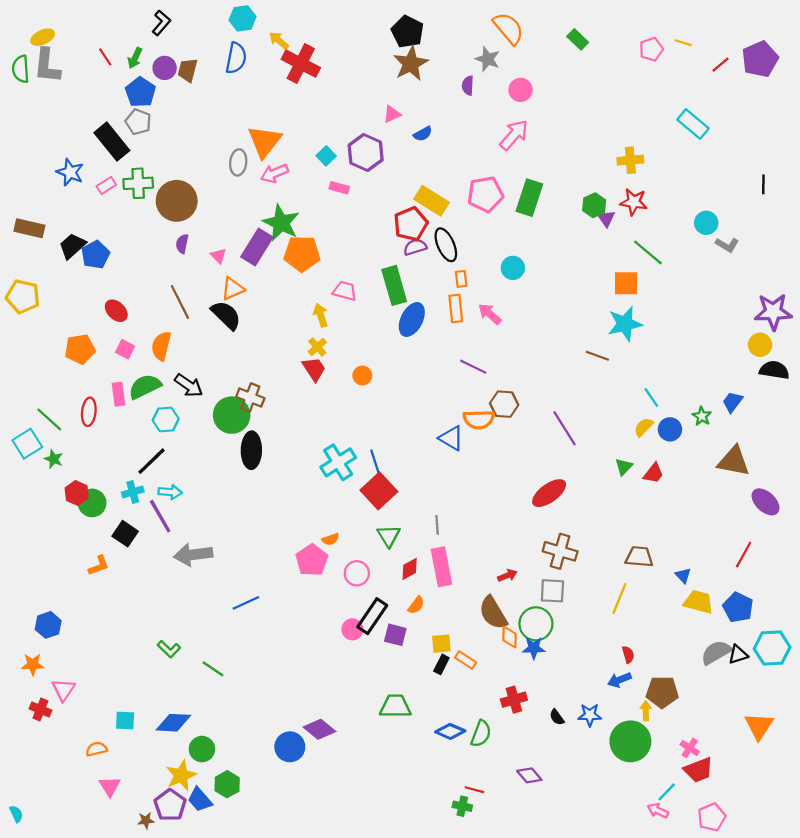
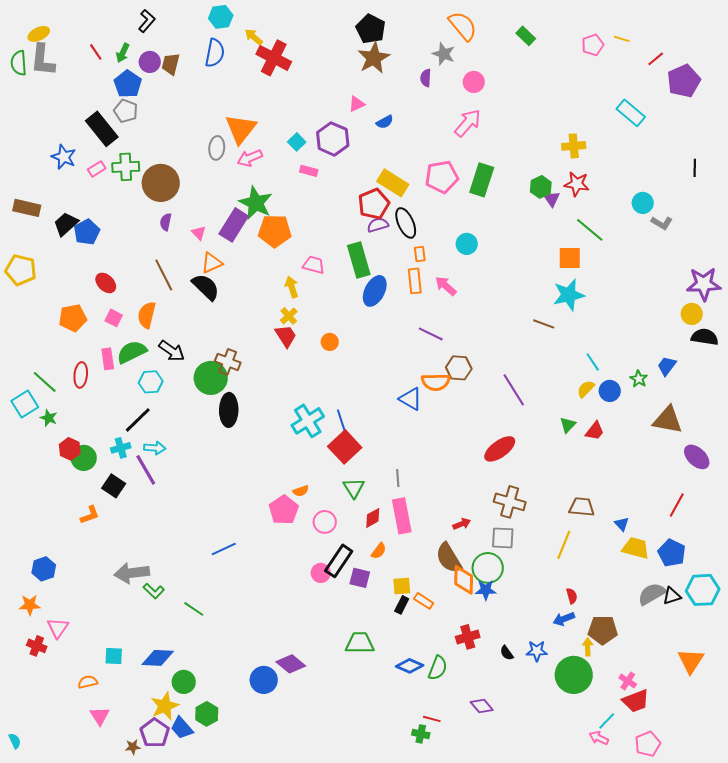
purple pentagon: (760, 59) -> (684, 81), moved
gray arrow: (193, 555) -> (132, 573), moved
orange diamond: (510, 637) -> (464, 580), size x1.4

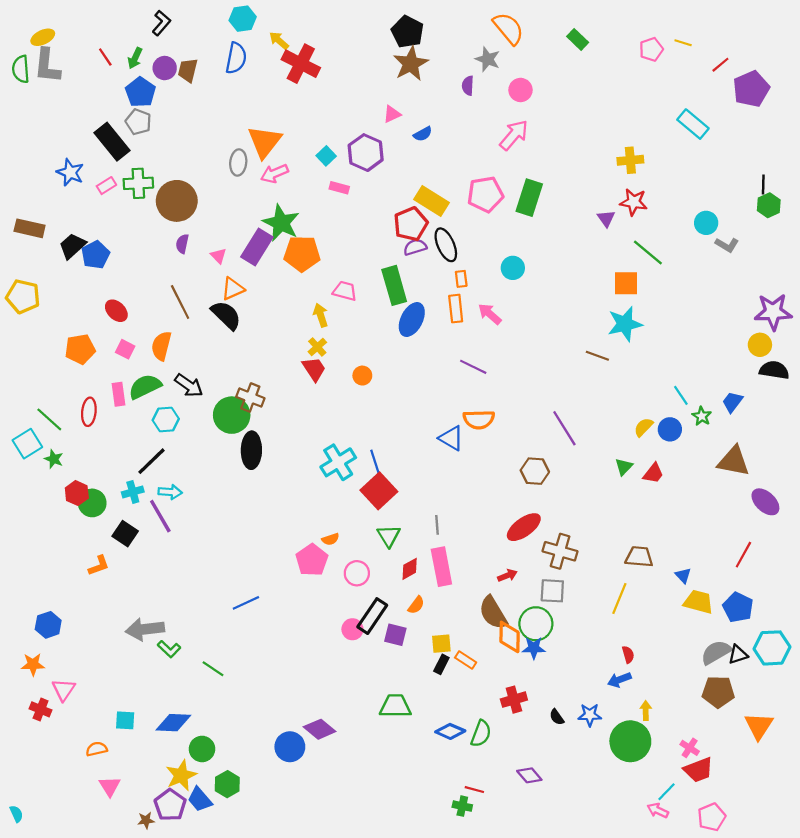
green hexagon: (541, 187) -> (769, 205), moved
cyan line: (593, 362) -> (681, 395), moved
brown hexagon: (459, 368) -> (535, 471), moved
red ellipse: (500, 449) -> (524, 527), moved
brown pentagon: (603, 630) -> (718, 692), moved

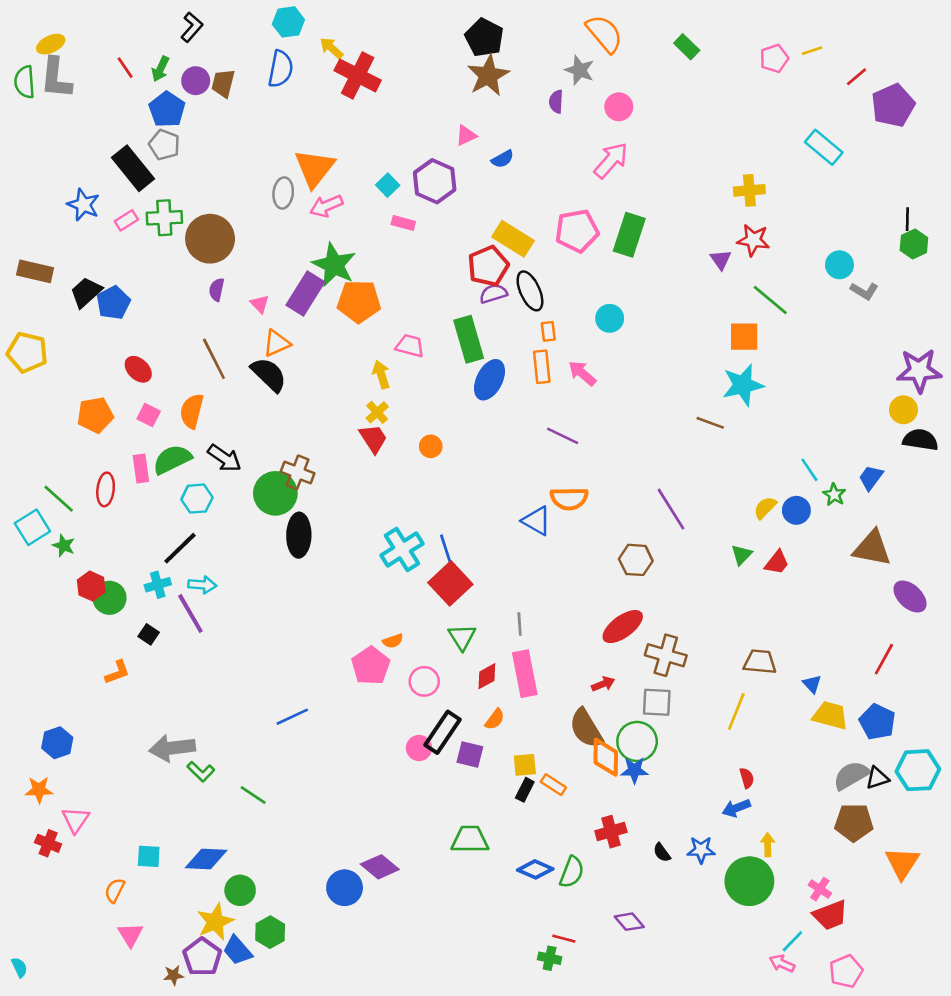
yellow line: (683, 43) -> (812, 51), turned -35
black square: (125, 534) -> (149, 634), size x0.7
orange semicircle: (97, 749) -> (115, 890), turned -50

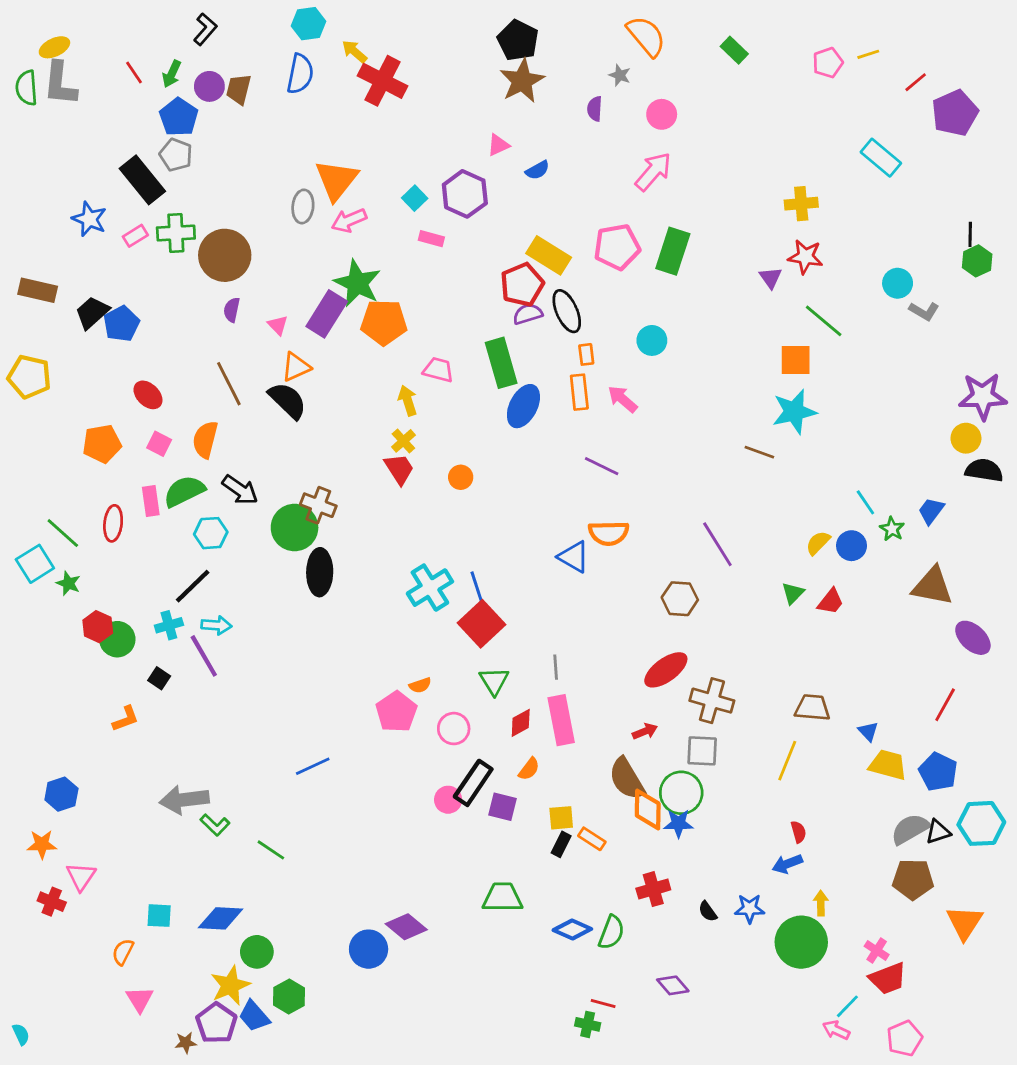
gray star: (580, 70) -> (620, 75), size x0.7

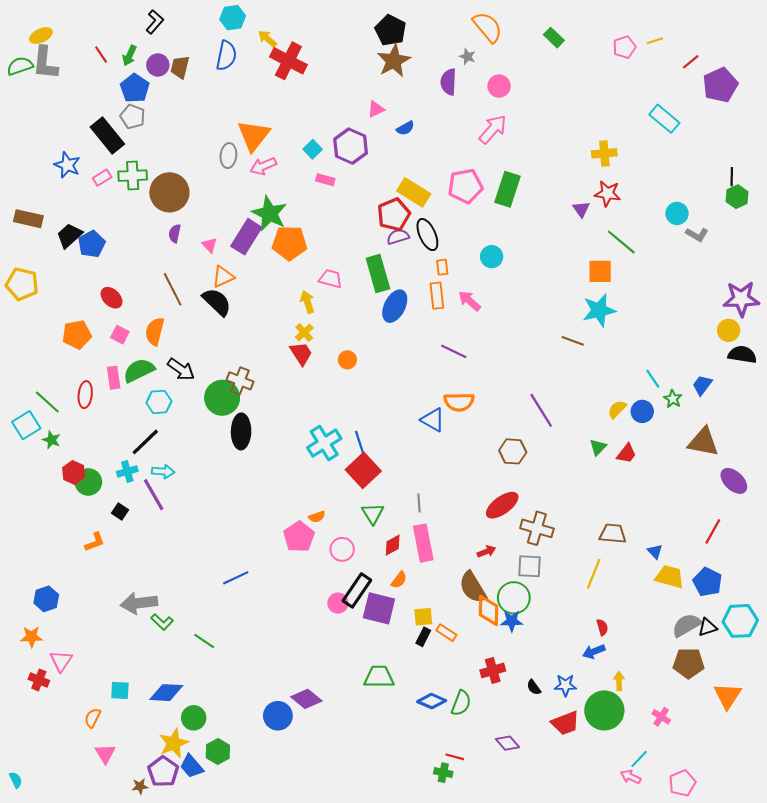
green semicircle: (27, 88) -> (20, 66), turned 75
purple semicircle: (595, 109) -> (448, 82), size x1.4
purple square: (503, 807) -> (379, 608), size x1.5
red trapezoid: (888, 978) -> (565, 723), moved

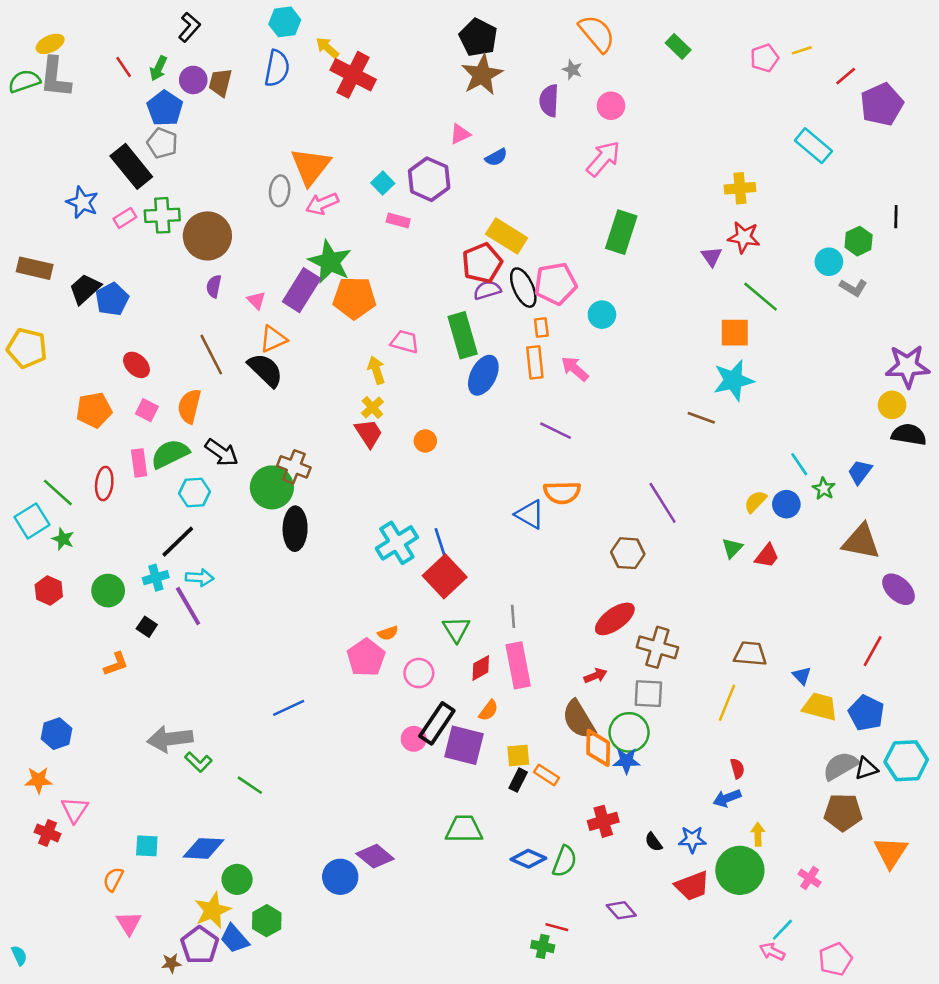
pink pentagon: (465, 186) -> (556, 284), moved
green hexagon: (737, 197) -> (859, 241), moved
red hexagon: (74, 473) -> (49, 591), moved

